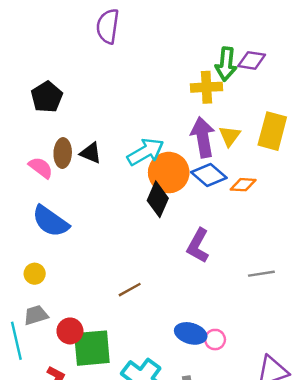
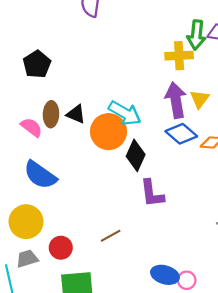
cyan arrow: (146, 152) -> (125, 113), turned 60
orange circle: (169, 173) -> (109, 132), moved
purple L-shape: (198, 246) -> (152, 193), moved, turned -36
yellow circle: (35, 274) -> (26, 222), size x1.8
red circle: (70, 331) -> (61, 248), moved

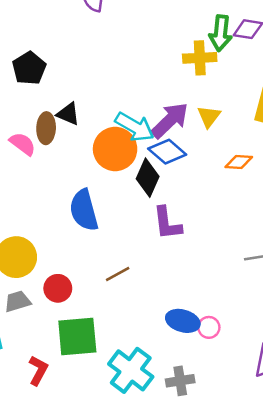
yellow triangle: (200, 99) -> (209, 116), moved
purple arrow: (176, 100) -> (170, 120), moved, turned 56
black triangle: (76, 114) -> (68, 114), moved
blue diamond: (181, 134) -> (167, 152), moved
blue semicircle: (40, 175) -> (84, 210), moved, turned 40

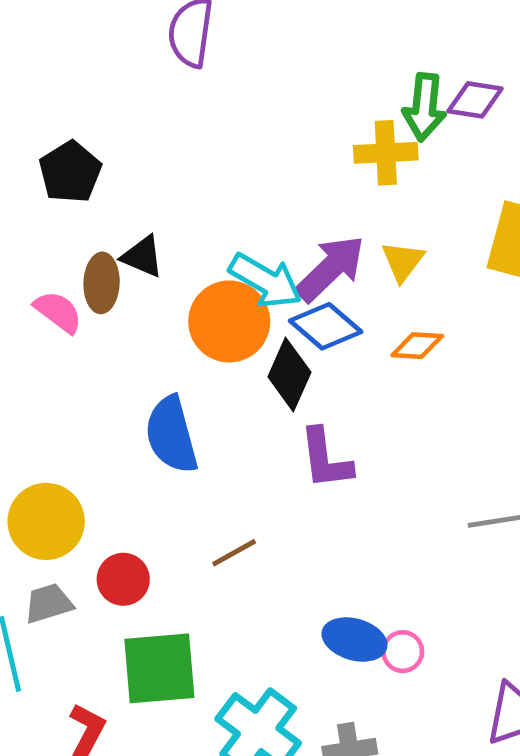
orange diamond: (239, 162) -> (417, 346), moved

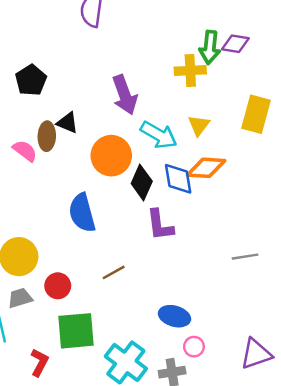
purple arrow: (330, 268) -> (125, 95), moved, turned 114
cyan arrow: (265, 281) -> (159, 135), moved
blue diamond: (326, 326) -> (178, 179), moved, turned 40
orange diamond: (417, 346) -> (206, 168), size x1.5
pink circle: (403, 652) -> (194, 347), moved

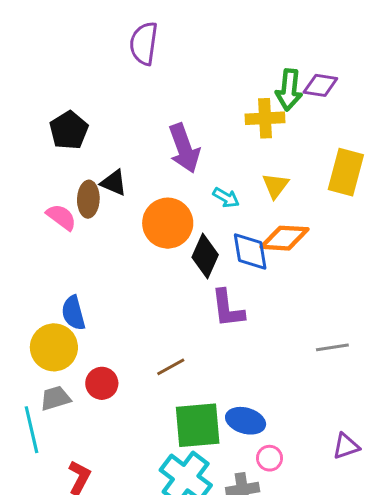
cyan arrow: (159, 135) -> (226, 198), size x0.6
blue semicircle: (82, 213) -> (73, 313), moved, size x0.7
green square: (76, 331) -> (198, 425), moved
purple triangle: (256, 354) -> (346, 446), moved, size x0.7

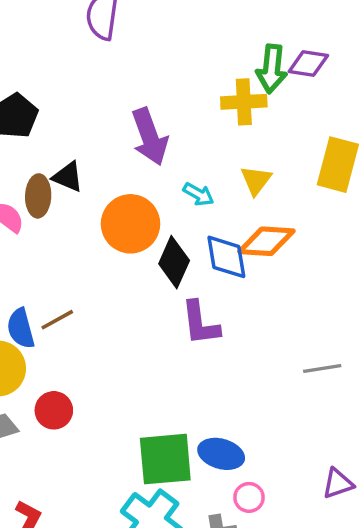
brown line: (171, 367) -> (57, 320), moved

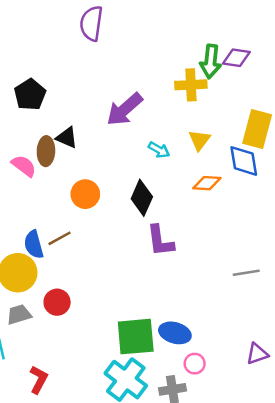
purple arrow: (150, 137) -> (125, 109), turned 69
orange circle: (131, 224) -> (85, 194), moved, size x0.7
orange diamond: (266, 241) -> (207, 183), size x0.7
blue diamond: (226, 257) -> (244, 161), moved

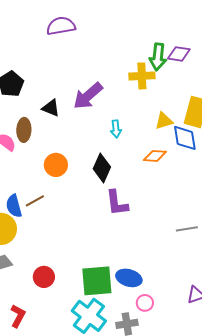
purple semicircle: (91, 23) -> (61, 26), turned 72
black triangle: (67, 138) -> (51, 108), moved
yellow triangle: (200, 140) -> (164, 121), moved, turned 36
cyan arrow: (159, 150) -> (116, 129), turned 54
red circle: (57, 302) -> (44, 277), moved

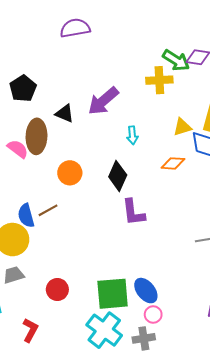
green arrow: (158, 57) -> (176, 60), turned -64
brown ellipse: (24, 130) -> (36, 136), size x1.4
blue ellipse: (129, 278) -> (146, 291), turned 35
pink circle: (145, 303) -> (153, 315), moved

